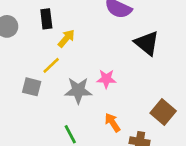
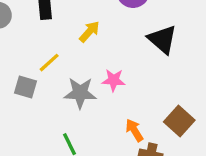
yellow arrow: (66, 38) -> (89, 32), moved
orange arrow: (112, 122) -> (134, 130), moved

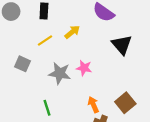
yellow line: (49, 63) -> (45, 40), moved

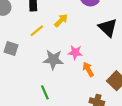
gray square: (23, 64) -> (11, 48), moved
orange arrow: (93, 105) -> (88, 69), moved

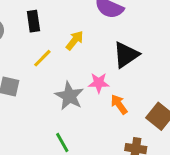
black triangle: (108, 28) -> (126, 55), moved, turned 48
gray star: (53, 60) -> (69, 96), turned 30

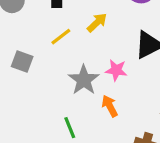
orange arrow: (119, 104) -> (110, 106), moved

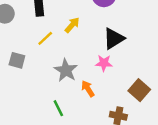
pink star: (116, 70) -> (104, 63), moved

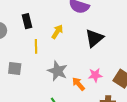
yellow line: (45, 38) -> (36, 46), turned -40
pink star: (104, 63) -> (95, 75), moved

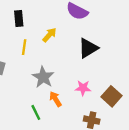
orange arrow: (78, 84) -> (55, 99), moved

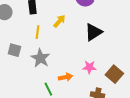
gray star: (43, 77) -> (40, 58), moved
orange arrow: (55, 99) -> (65, 77), turned 112

